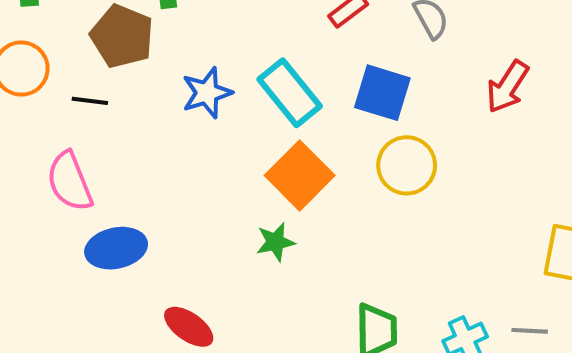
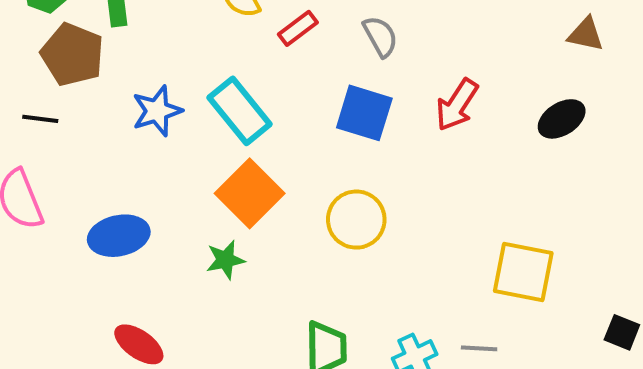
blue square: (382, 93) -> (364, 113), moved
yellow circle: (407, 165) -> (356, 220), moved
blue ellipse: (116, 248) -> (119, 236), moved

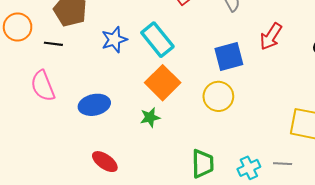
blue square: (364, 113) -> (229, 56), moved, turned -32

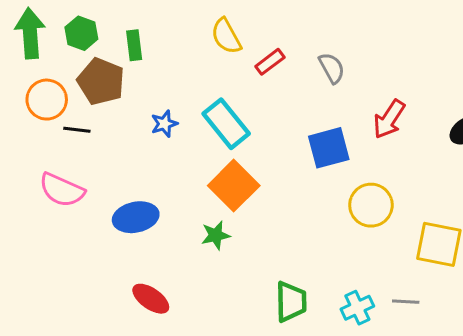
orange circle: (18, 27) -> (47, 100), moved
blue star: (114, 40) -> (164, 124), size x0.7
pink semicircle: (43, 86) -> (62, 190), turned -44
yellow circle: (218, 96) -> (371, 205), moved

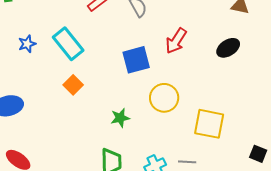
orange square: (234, 186) -> (73, 85), size x0.6
green star: (216, 235) -> (120, 118), moved

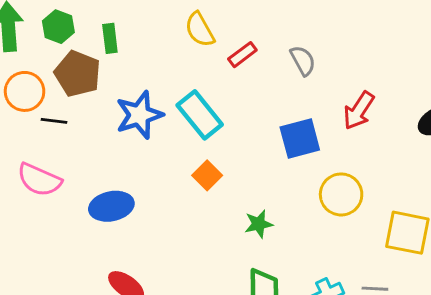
blue star: (27, 44) -> (139, 115), size x1.8
green star: (120, 118) -> (259, 224), moved

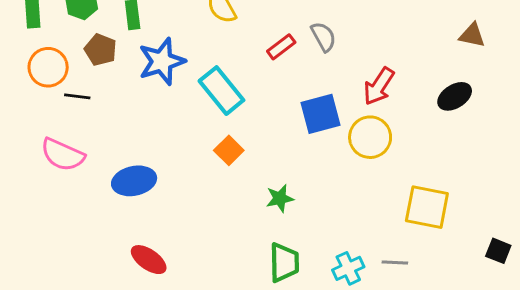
red rectangle: (242, 55) -> (281, 47), moved
brown pentagon: (78, 74) -> (101, 50), size x0.7
blue star: (139, 115) -> (162, 61), moved
yellow circle: (341, 194) -> (370, 137), moved

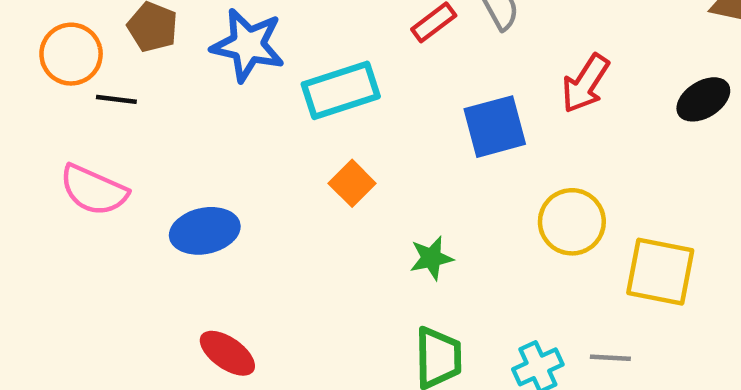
blue star: (162, 61) -> (248, 45), turned 30
cyan rectangle: (221, 91) -> (341, 90), turned -69
yellow circle: (370, 137) -> (572, 222), moved

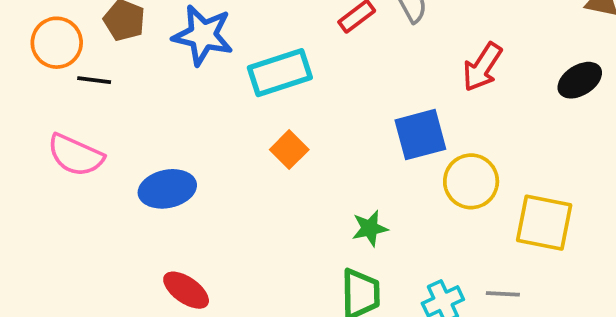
blue square: (495, 127) -> (420, 135), moved
green star: (431, 258) -> (370, 228), moved

